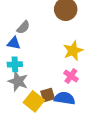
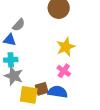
yellow square: (34, 101) -> (29, 95), turned -30

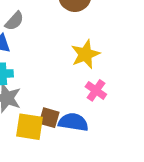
pink cross: (64, 71) -> (96, 90), moved
brown square: (42, 89) -> (49, 118), turned 32

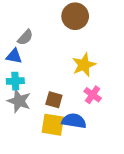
brown square: (49, 118) -> (54, 100), moved
yellow square: (29, 127) -> (53, 125), moved

